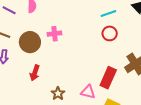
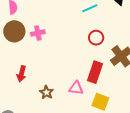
red circle: (110, 33) -> (96, 38), moved
brown circle: (30, 42) -> (14, 31), moved

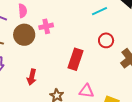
pink cross: (38, 33) -> (46, 26), moved
red rectangle: (95, 72) -> (76, 59), moved

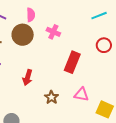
pink semicircle: (23, 11) -> (31, 15), moved
pink cross: (46, 26) -> (53, 32), moved, turned 32

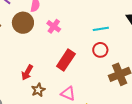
cyan line: (99, 16) -> (101, 29), moved
red arrow: (27, 77) -> (27, 73), moved

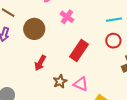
brown circle: (23, 23) -> (34, 29), moved
brown star: (38, 90) -> (60, 81), moved

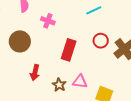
red circle: (113, 41) -> (101, 41), moved

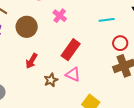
red circle: (101, 41) -> (120, 43), moved
pink triangle: (80, 81) -> (73, 74), moved

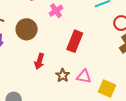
pink cross: (60, 16) -> (56, 11), turned 32
pink triangle: (73, 74) -> (84, 76), moved

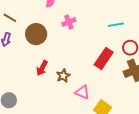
red rectangle: (75, 41) -> (104, 59), moved
brown star: (63, 75) -> (63, 76), moved

